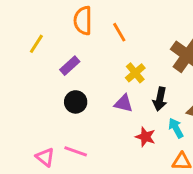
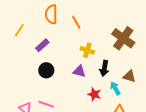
yellow cross: (135, 73) -> (87, 50), turned -32

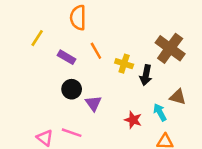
orange line: (76, 22) -> (96, 51), moved
purple rectangle: (42, 45) -> (66, 57), turned 72
black arrow: (104, 68) -> (146, 75), moved
purple triangle: (79, 71) -> (93, 103), moved, turned 40

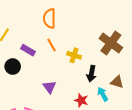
orange semicircle: (78, 18) -> (49, 18), moved
black arrow: (146, 75) -> (91, 74), moved
black circle: (72, 89) -> (13, 67), moved

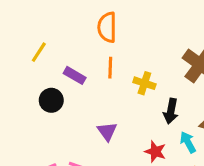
orange line: (52, 45) -> (110, 68), turned 32

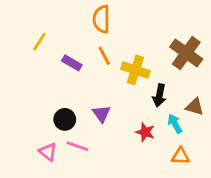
orange line: (110, 68) -> (104, 56), turned -30
yellow cross: (144, 83) -> (135, 70), size x1.4
black circle: (51, 100) -> (65, 119), moved

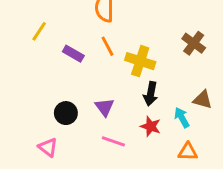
brown cross: (186, 53) -> (194, 43), size x0.7
black arrow: (159, 95) -> (151, 94), moved
pink line: (77, 146) -> (113, 141), moved

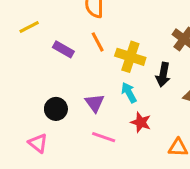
yellow line: (39, 31) -> (29, 27), turned 30
black arrow: (151, 94) -> (163, 75), moved
cyan arrow: (182, 118) -> (129, 93), moved

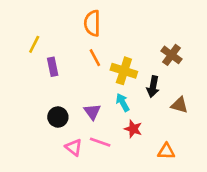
yellow line: (29, 27) -> (34, 44), turned -36
purple rectangle: (63, 49) -> (53, 67), moved, turned 48
pink triangle: (38, 143) -> (74, 147), moved

